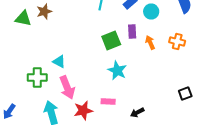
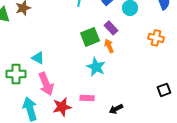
purple rectangle: (132, 32) -> (111, 28), turned -40
orange arrow: (150, 42) -> (109, 46), moved

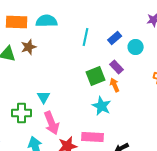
cyan triangle: (38, 58) -> (44, 97), turned 32
pink rectangle: (87, 98) -> (93, 137), size x1.5

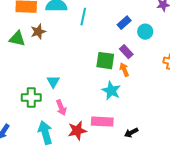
cyan line: (86, 37) -> (83, 17), moved
green square: (96, 76) -> (105, 61), turned 30
pink arrow: (52, 123) -> (61, 108), size x0.7

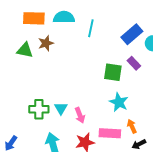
blue rectangle: (124, 23) -> (132, 34), size x1.5
orange arrow: (124, 70) -> (132, 126), moved
cyan triangle: (53, 82) -> (61, 108), moved
pink arrow: (61, 108) -> (80, 115), moved

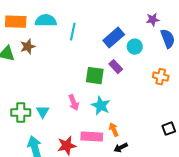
pink arrow: (80, 115) -> (74, 103), moved

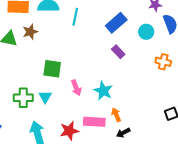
cyan circle: (135, 47) -> (146, 32), moved
green square: (95, 76) -> (52, 69), moved

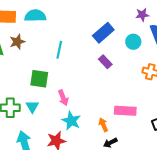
cyan line: (75, 17) -> (59, 50), moved
cyan star: (103, 91) -> (71, 121), moved
pink rectangle: (94, 122) -> (125, 111), moved

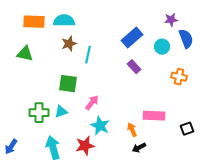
brown star: (17, 42) -> (69, 44), moved
pink arrow: (63, 98) -> (92, 103), turned -119
cyan triangle: (32, 107) -> (61, 112), turned 40

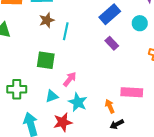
cyan triangle: (61, 112) -> (52, 96), moved

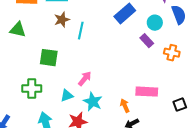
purple rectangle: (112, 43) -> (147, 41), moved
green square: (46, 60) -> (49, 58), moved

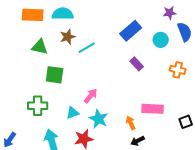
green triangle: (18, 30) -> (40, 47), moved
cyan line: (81, 31) -> (87, 48), turned 48
purple rectangle: (147, 41) -> (137, 64), moved

